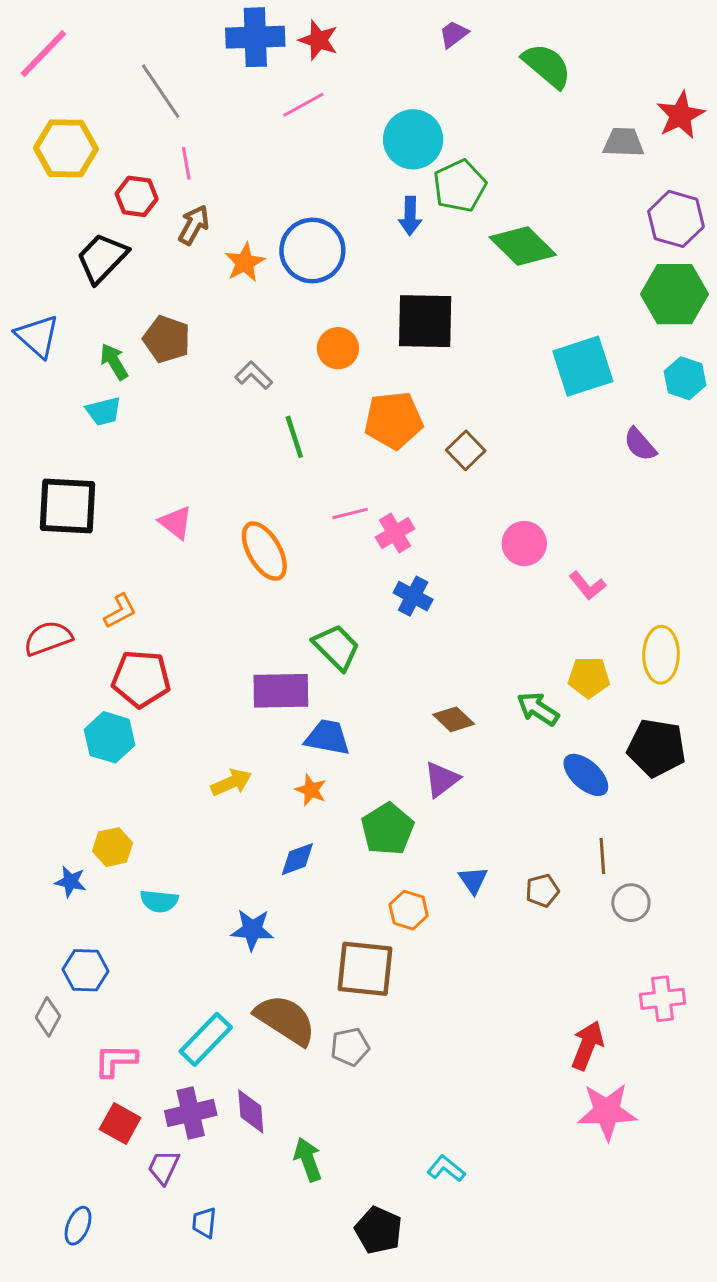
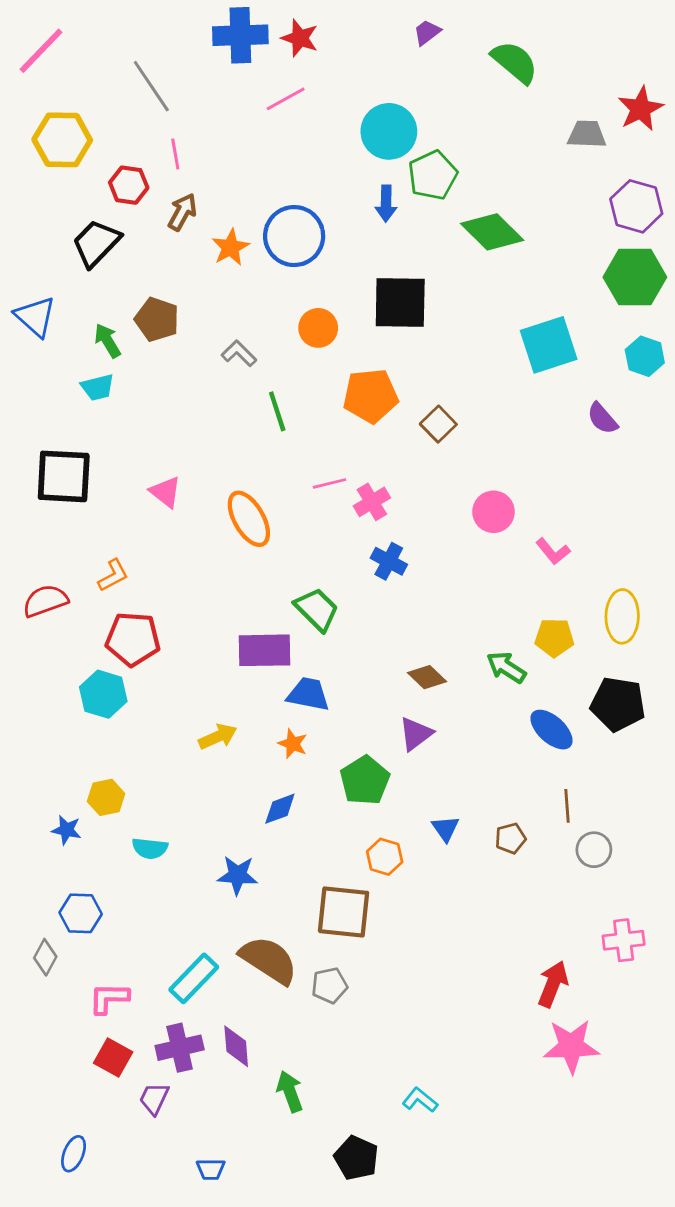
blue trapezoid: (204, 1223) -> (211, 1169), moved, turned -96

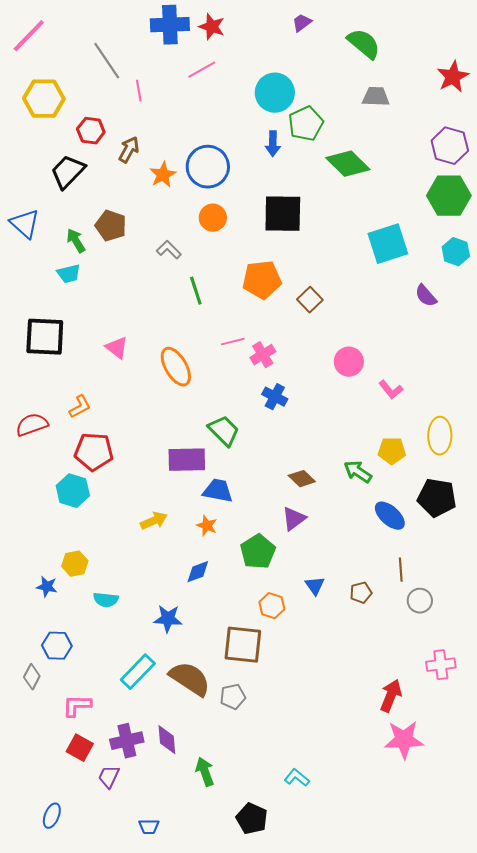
gray trapezoid: (587, 134) -> (376, 97), moved
pink line: (175, 154) -> (139, 91), moved
orange circle: (318, 328) -> (213, 218), moved
cyan rectangle: (194, 978) -> (138, 672), moved

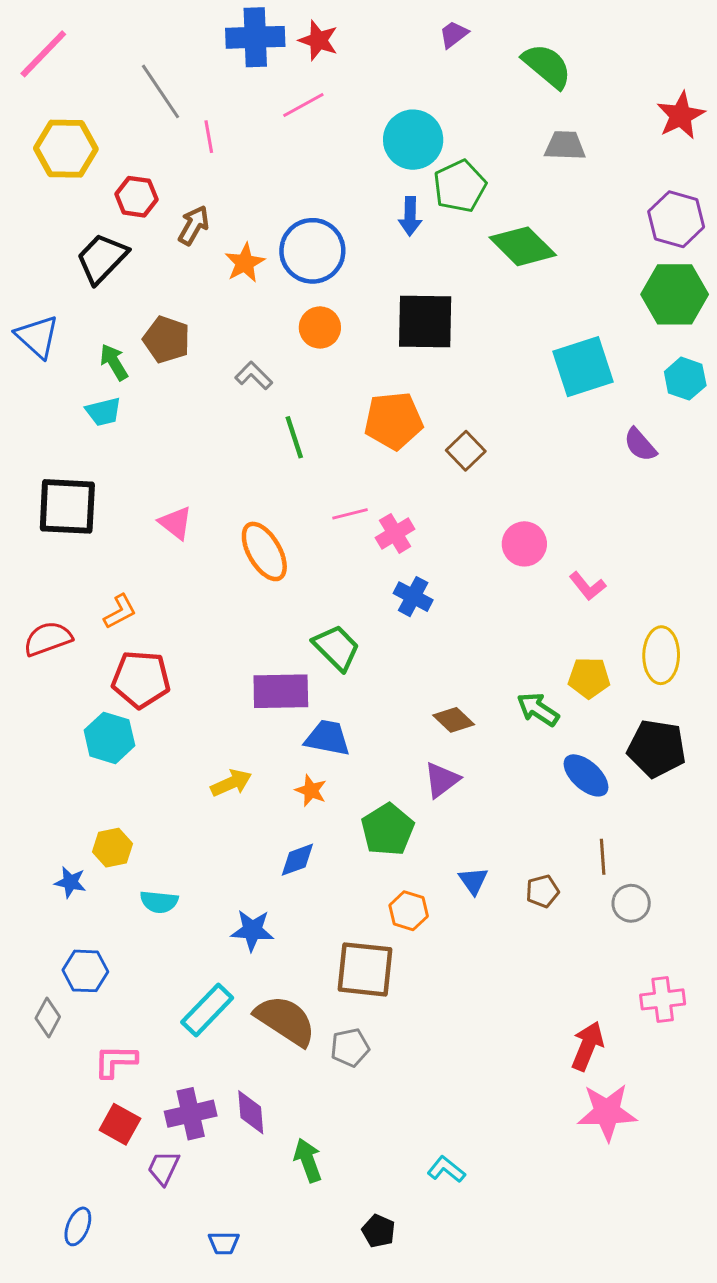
black pentagon: (252, 819) -> (379, 1231), size x0.7

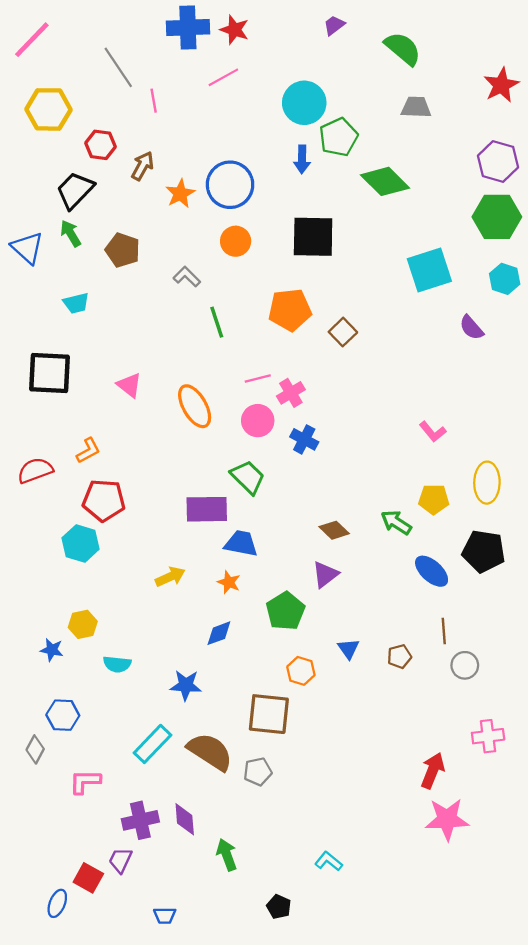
green arrow: (114, 362) -> (71, 233), moved
pink circle: (524, 544) -> (258, 421), moved
red square: (120, 1124) -> (88, 878), moved

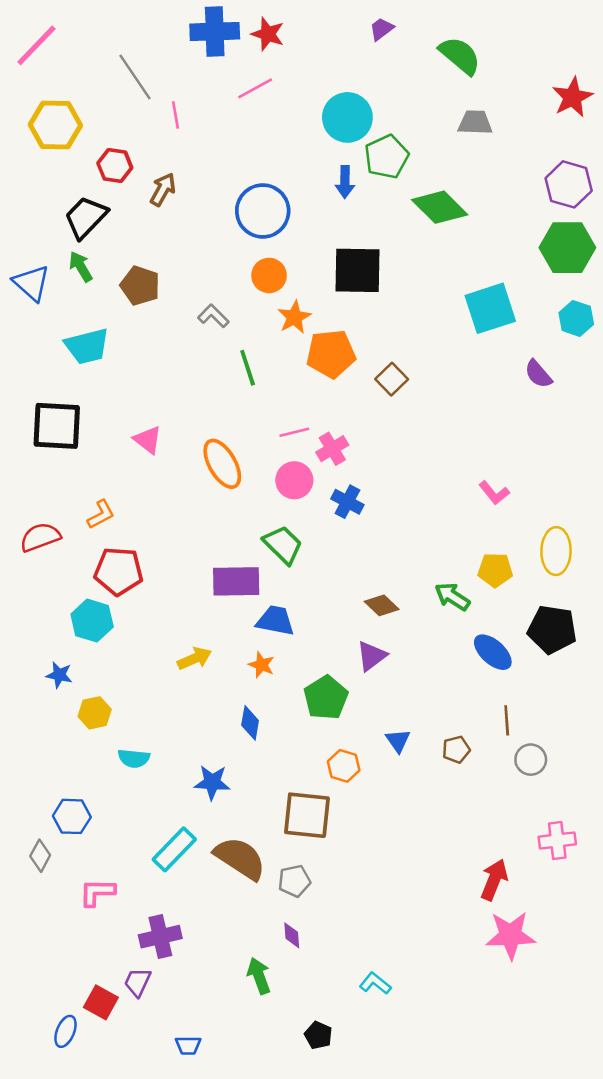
orange star: (180, 194) -> (294, 317), moved
cyan trapezoid: (76, 303) -> (87, 346), size x1.5
blue diamond: (219, 633) -> (250, 723), turned -60
blue star: (52, 650) -> (59, 675), moved
purple diamond: (185, 819) -> (292, 935), moved, size x0.7

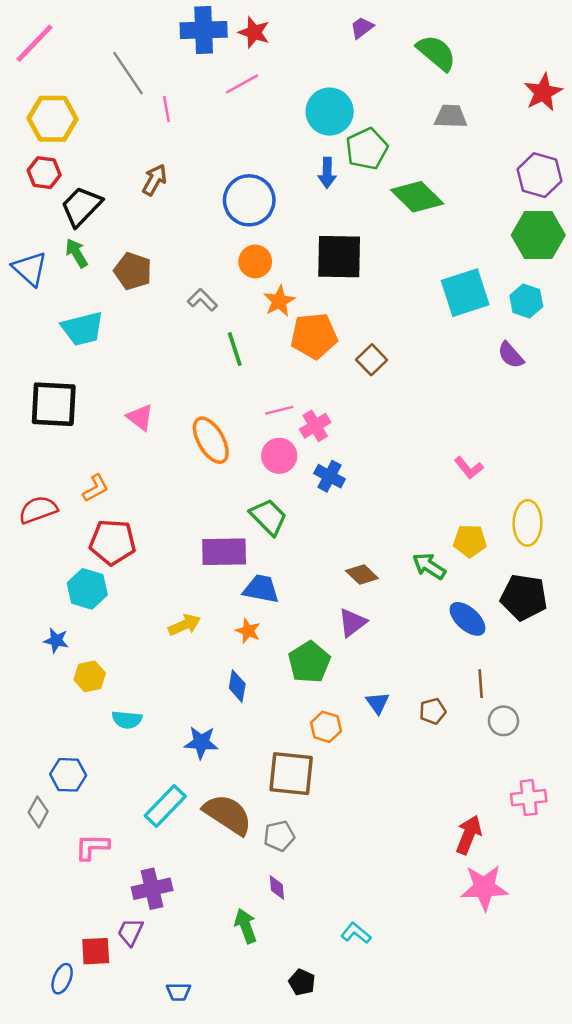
red hexagon: (115, 165) -> (44, 173), moved
cyan hexagon: (576, 318) -> (526, 301), moved
red square: (101, 1002) -> (96, 951), turned -32

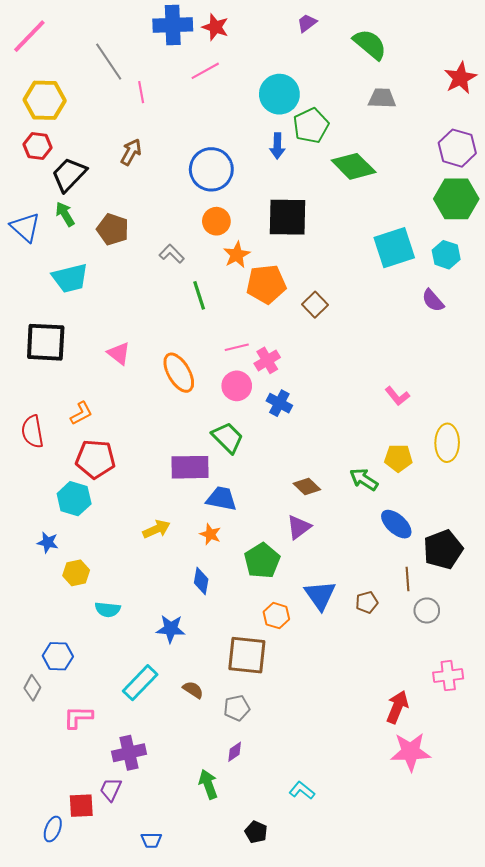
red semicircle: (38, 510) -> (32, 432), turned -80
black pentagon: (524, 597) -> (443, 549), moved, turned -30
blue triangle: (378, 703) -> (320, 595), size x1.6
brown semicircle: (228, 814) -> (193, 690), size x0.5
purple diamond: (277, 888) -> (235, 752), turned 60

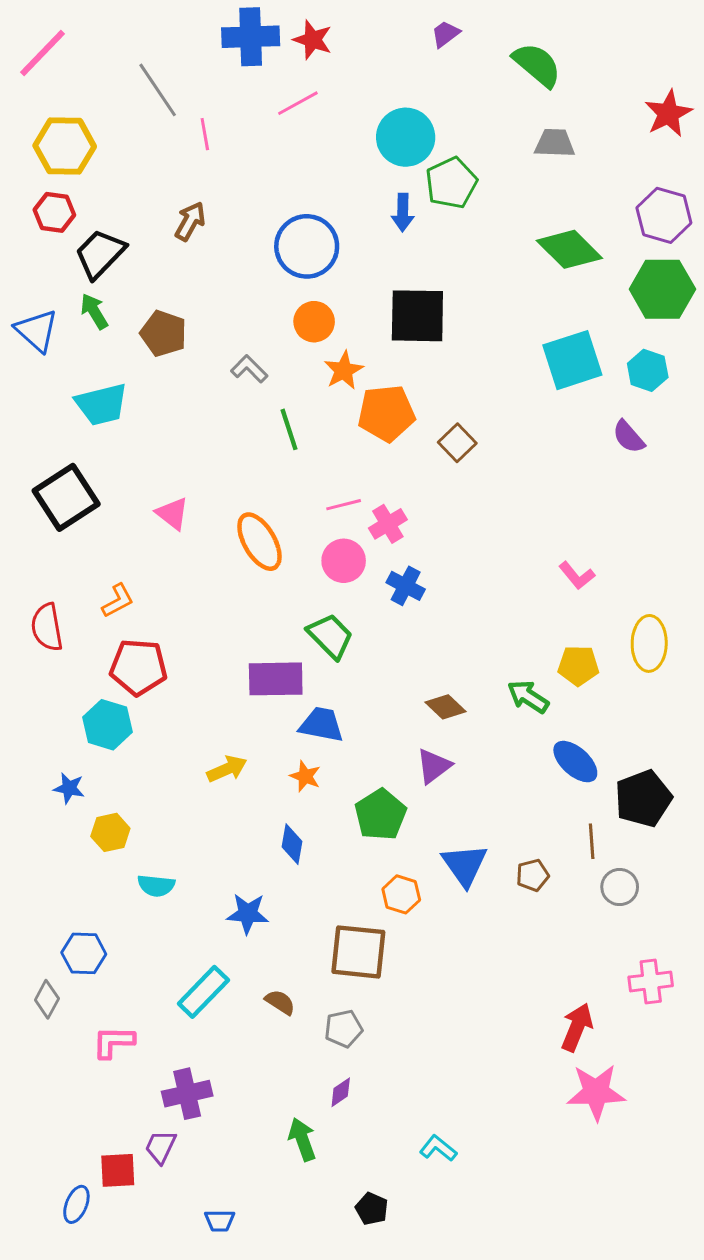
green diamond: (354, 166) -> (569, 249), moved
black square: (46, 342) -> (66, 497), turned -36

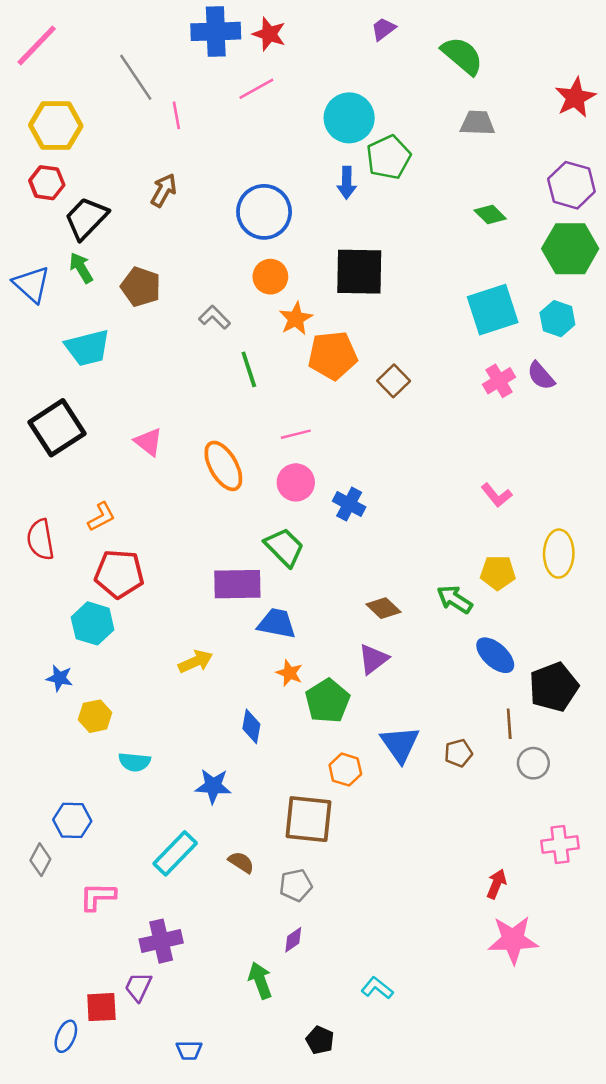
green diamond: (569, 249) -> (490, 214), size x0.6
pink cross: (388, 524) -> (499, 381), moved
orange star: (305, 776) -> (289, 673), moved
red arrow: (577, 1027) -> (496, 884), size x0.7

